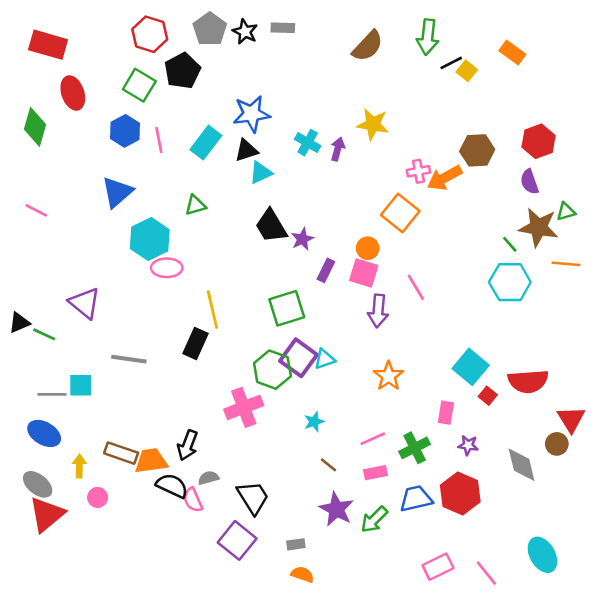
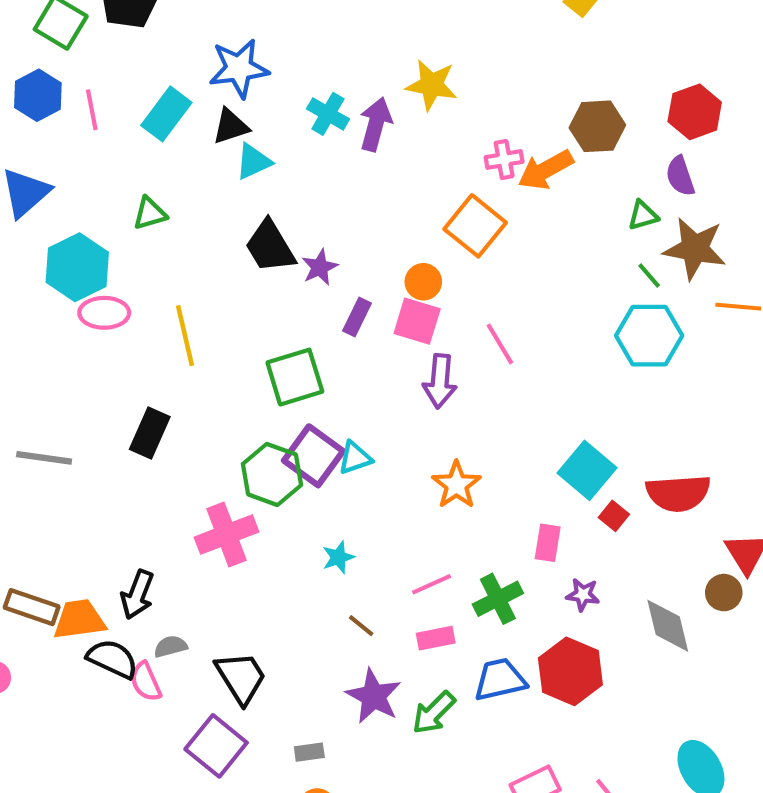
purple arrow: (338, 149) -> (376, 124), size x1.4
green triangle: (566, 212) -> (643, 215), moved
yellow line: (212, 310) -> (185, 336), moved

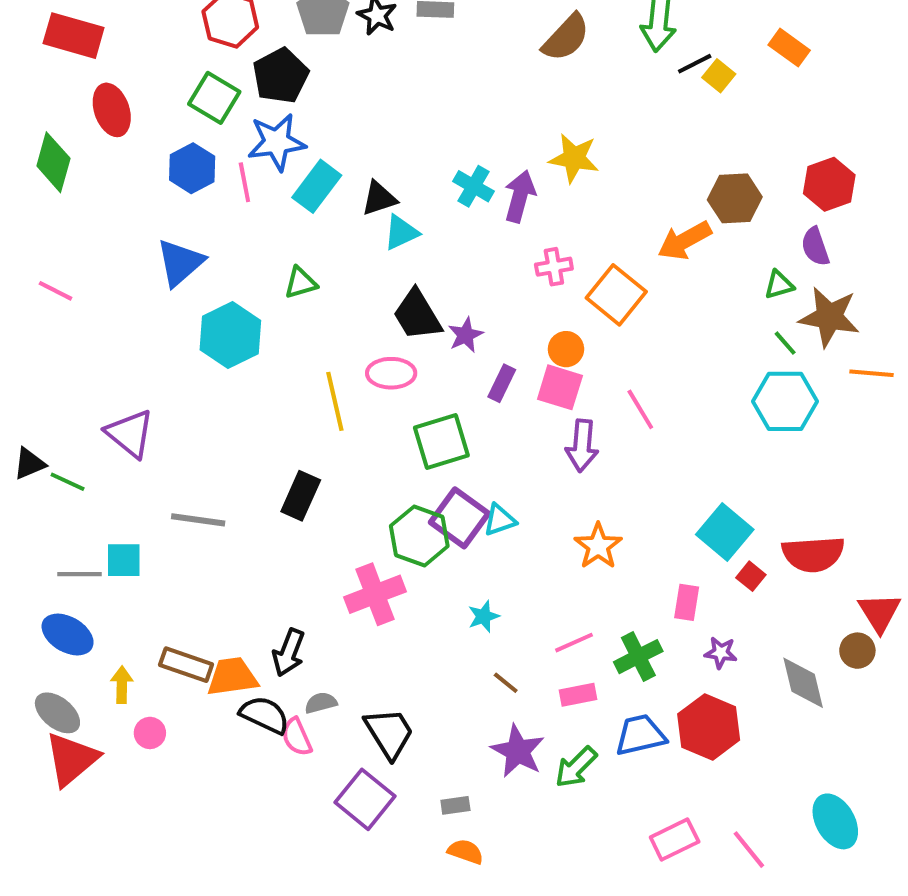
blue star: (239, 68) -> (277, 142), moved
pink cross: (504, 159) -> (554, 267), moved
pink ellipse: (104, 313) -> (391, 373), moved

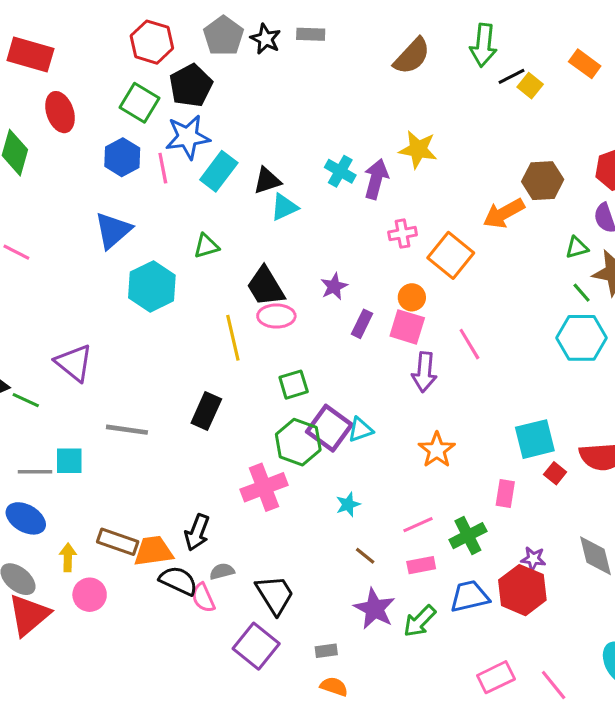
black trapezoid: (417, 315) -> (266, 286), moved
green square: (441, 442) -> (294, 385), moved, size x0.7
cyan square: (725, 532) -> (535, 439), turned 36
purple star: (721, 653) -> (533, 559), moved
pink circle: (150, 733) -> (90, 595), size x1.4

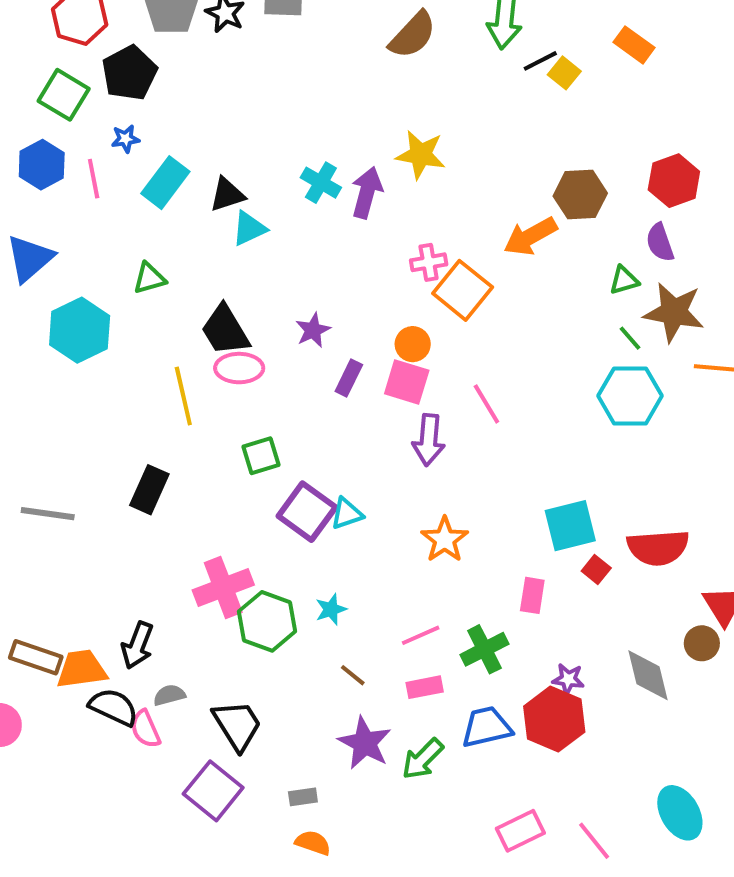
blue star: (188, 137) -> (125, 139), size x0.5
pink cross: (403, 234) -> (429, 262), moved
green hexagon: (298, 442) -> (267, 621), moved

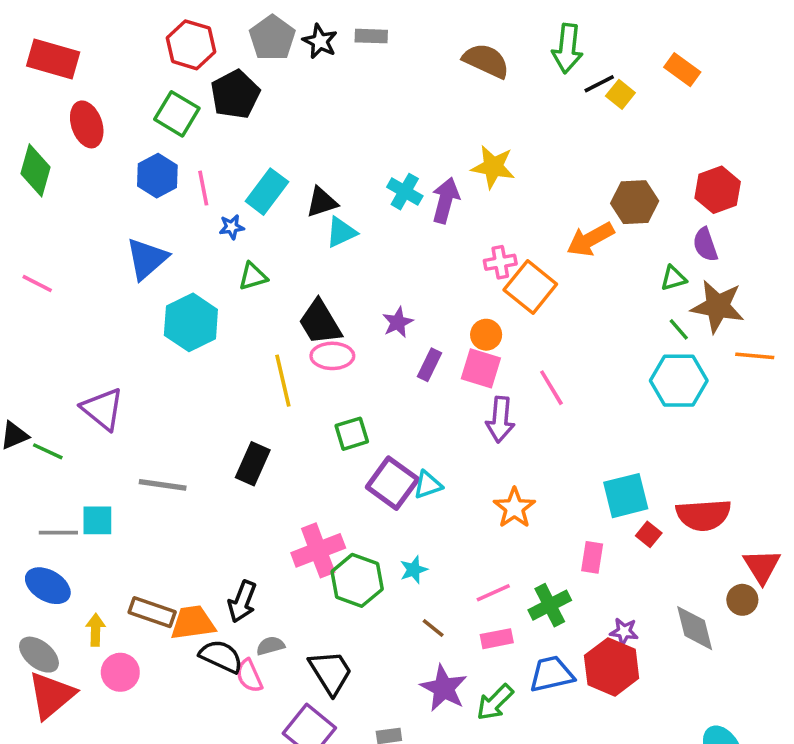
brown semicircle: (413, 35) -> (486, 61), turned -108
blue star: (125, 139) -> (232, 227), moved

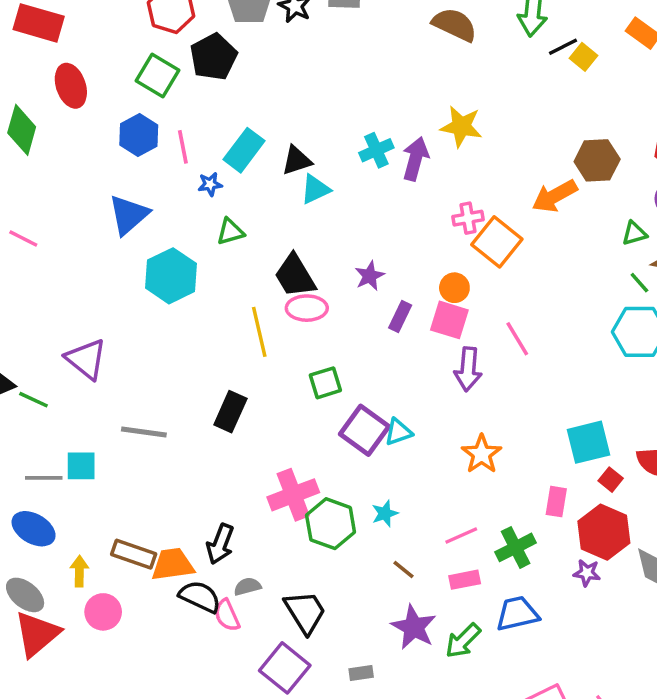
cyan cross: (405, 192) -> (376, 150), turned 36
red hexagon: (612, 667) -> (604, 532), moved

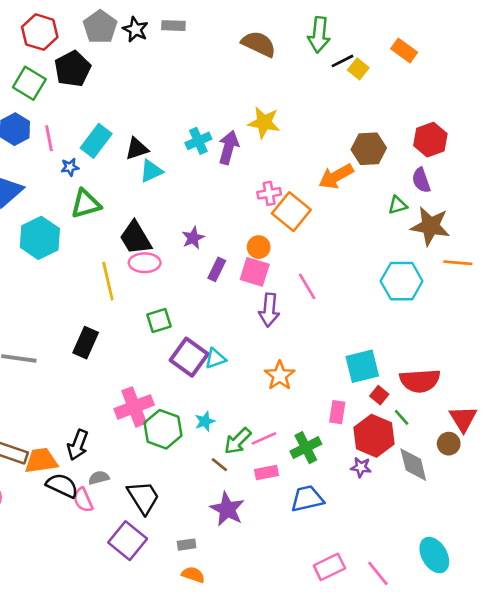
green triangle: (230, 232) -> (86, 204), size x1.4
green line: (639, 283) -> (402, 417), moved
green arrow: (463, 641) -> (238, 441), moved

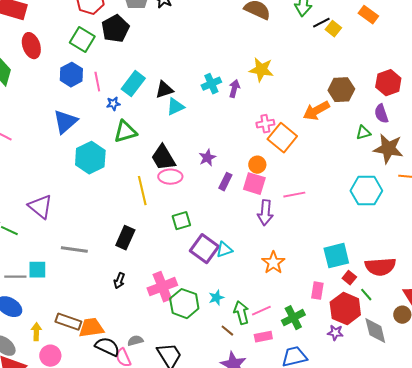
purple arrow: (229, 147) -> (234, 89), size x0.7
pink line: (307, 286) -> (294, 195), turned -70
green arrow: (238, 441) -> (241, 313), turned 120
black arrow: (78, 445) -> (119, 281), moved, size x0.7

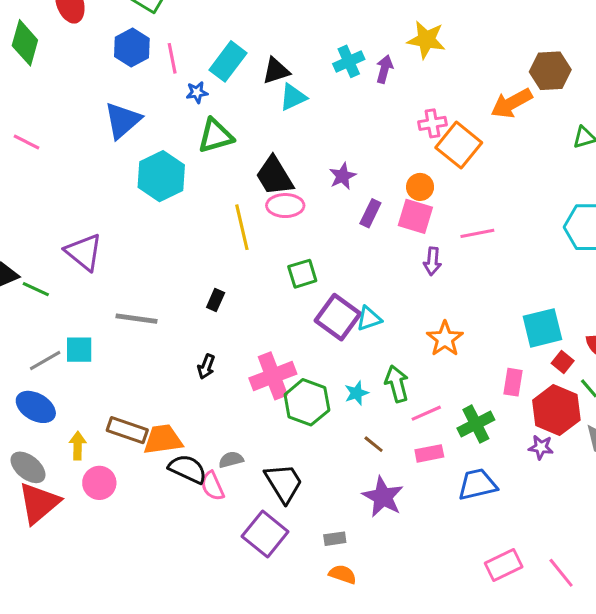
purple arrow: (265, 213) -> (432, 261), size x0.7
black rectangle: (125, 238) -> (216, 300), size x0.6
gray line: (15, 277) -> (45, 360), turned -30
green arrow: (241, 313) -> (397, 384), moved

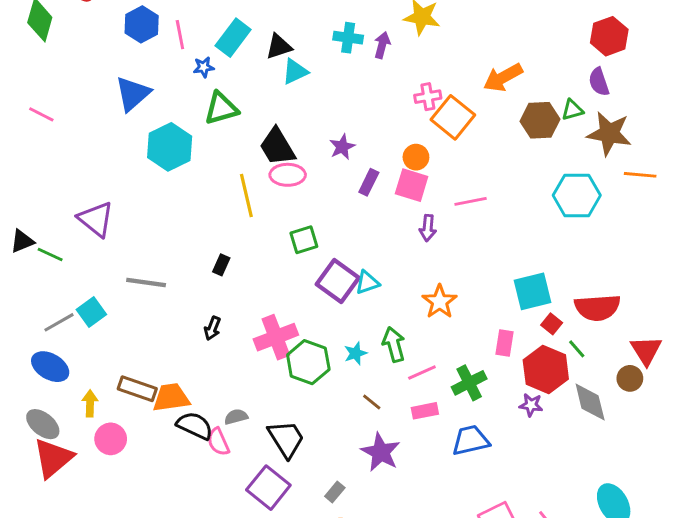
cyan cross: (349, 61) -> (348, 38), turned 32
brown hexagon: (550, 71) -> (540, 120), moved
cyan square: (79, 350) -> (91, 312), turned -36
gray rectangle: (335, 539) -> (335, 492), turned -42

